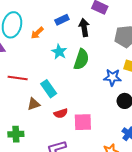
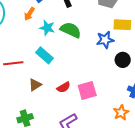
orange arrow: (37, 33) -> (29, 14), moved
green semicircle: (81, 59) -> (71, 30), turned -70
cyan rectangle: (49, 89) -> (45, 55), moved

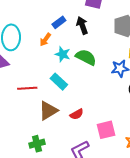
brown triangle: (35, 85) -> (48, 111), size x1.5
pink square: (87, 90) -> (106, 130), moved

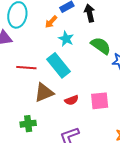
green semicircle: (86, 57) -> (101, 46), moved
cyan rectangle: (59, 82) -> (59, 65), size x1.4
pink square: (106, 130) -> (100, 101), moved

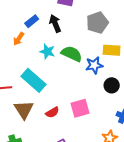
cyan star: (66, 39) -> (47, 52), moved
brown triangle: (44, 93) -> (24, 110), turned -30

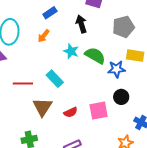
blue rectangle: (32, 21) -> (50, 13), moved
cyan rectangle: (34, 80) -> (55, 79), size x0.7
black circle: (112, 85) -> (121, 97), moved

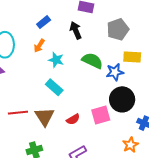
cyan star: (71, 51) -> (56, 60), moved
red line: (23, 83) -> (18, 113), moved
black circle: (121, 97) -> (122, 99), size x1.6

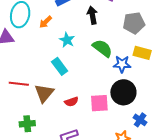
orange arrow: (39, 46) -> (46, 22), moved

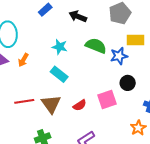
black arrow: (92, 15) -> (78, 16), turned -42
orange arrow: (46, 22) -> (23, 60), moved
black circle: (123, 92) -> (128, 83), size x0.6

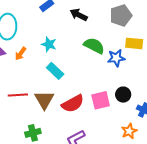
cyan star: (60, 47) -> (49, 44), moved
black circle: (128, 83) -> (123, 95), moved
red semicircle: (80, 105) -> (73, 104), size x1.6

